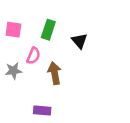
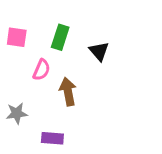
gray star: (13, 71) -> (17, 113), moved

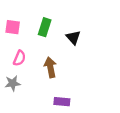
pink semicircle: (42, 70) -> (19, 58), moved
purple rectangle: (52, 138) -> (62, 102), moved

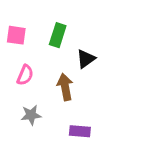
black triangle: (73, 37) -> (86, 59), moved, turned 35
gray star: (13, 83) -> (31, 115), moved

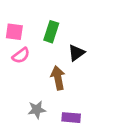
pink semicircle: (25, 75) -> (21, 55), moved, turned 30
gray star: (31, 115) -> (37, 110), moved

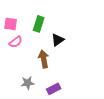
purple rectangle: (71, 118) -> (54, 89), turned -32

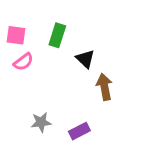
black triangle: (58, 40) -> (85, 59), turned -40
brown arrow: (44, 59) -> (104, 87), moved

